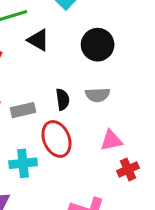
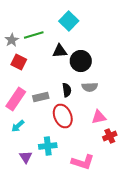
black triangle: (38, 40) -> (60, 51), moved, turned -35
black circle: (98, 45) -> (81, 61), moved
cyan cross: (23, 163) -> (48, 146), moved

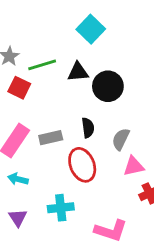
green line: (34, 35) -> (42, 65), moved
gray semicircle: (90, 87) -> (121, 139), moved, turned 119
cyan arrow: (18, 126) -> (18, 179), turned 56
purple triangle: (26, 157) -> (18, 218), moved

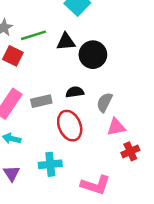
black semicircle: (88, 128) -> (75, 92), turned -90

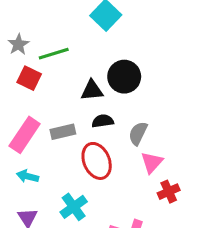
black triangle: (66, 42) -> (92, 90), moved
pink triangle: (116, 127) -> (152, 162), turned -36
cyan cross: (50, 164) -> (74, 207), turned -30

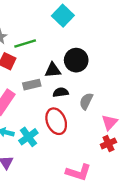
gray rectangle: (63, 132) -> (32, 85), moved
pink triangle: (152, 162) -> (110, 122), moved
cyan cross: (74, 207) -> (28, 137), moved

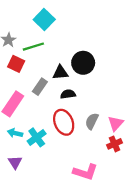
cyan square: (63, 16) -> (44, 20), moved
gray rectangle: (32, 85) -> (40, 87), turned -42
gray semicircle: (86, 101) -> (92, 121), moved

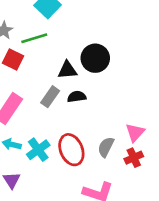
gray rectangle: (40, 87) -> (50, 97), moved
gray semicircle: (92, 121) -> (106, 147), moved
red ellipse: (64, 122) -> (71, 150), moved

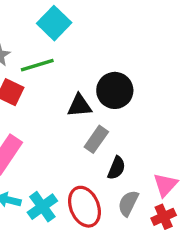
gray rectangle: (50, 97) -> (96, 139), moved
black semicircle: (77, 97) -> (116, 168), moved, turned 120

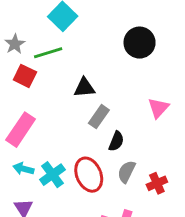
black circle: (115, 90) -> (140, 43), moved
pink triangle: (165, 185) -> (158, 108), moved

